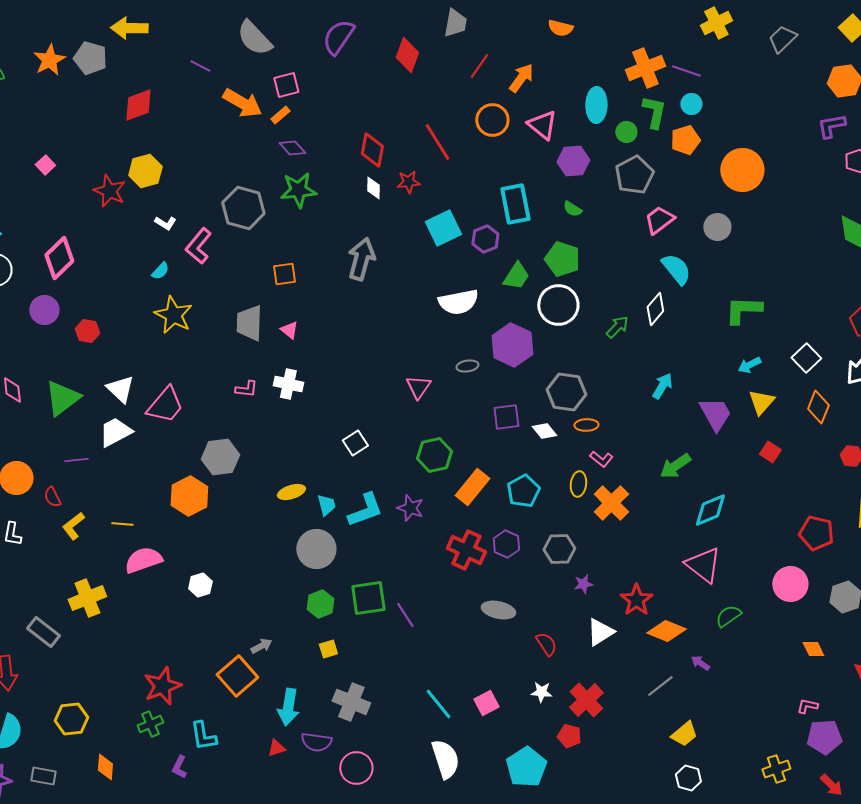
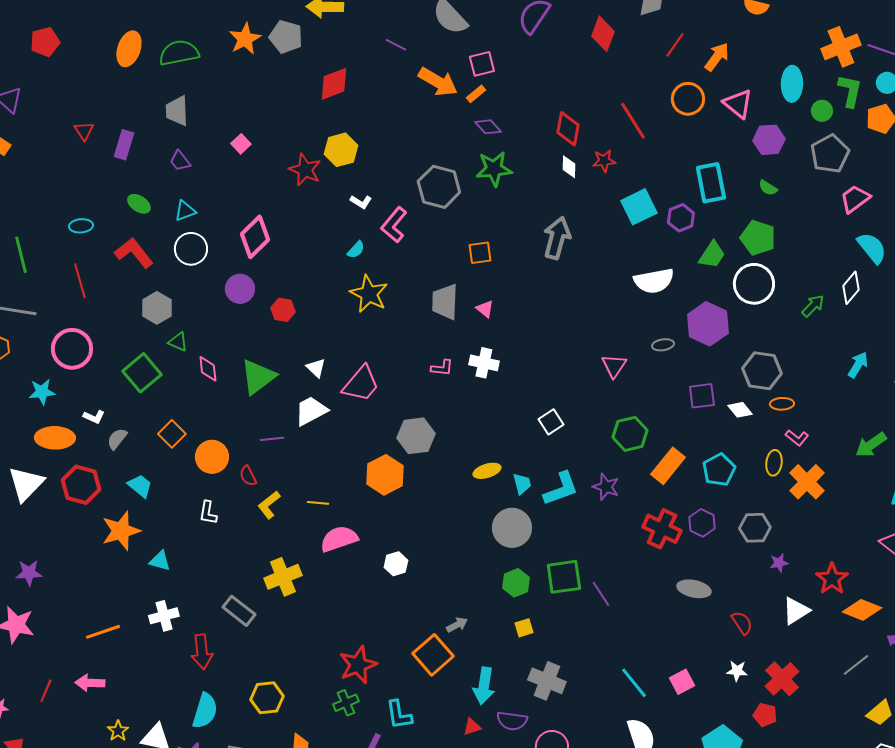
white triangle: (120, 389) -> (316, 368), size x0.7

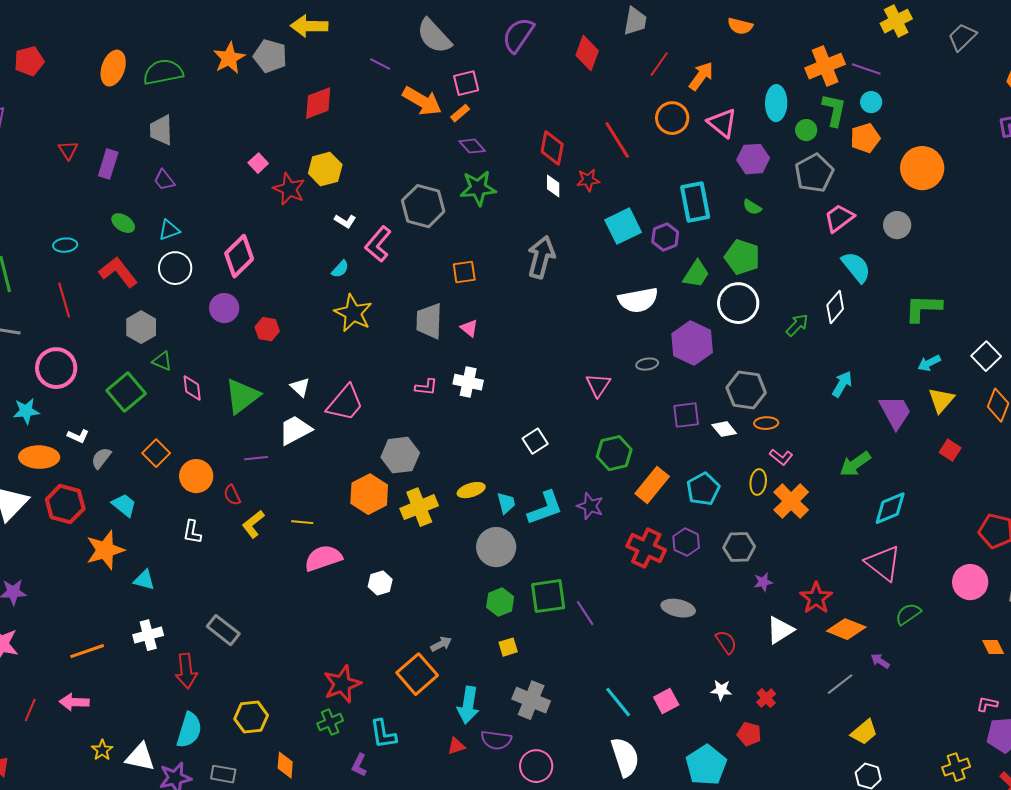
pink square: (241, 144) -> (258, 163), moved
yellow cross: (283, 577) -> (419, 507), moved
red cross: (782, 679) -> (766, 698), size x0.6

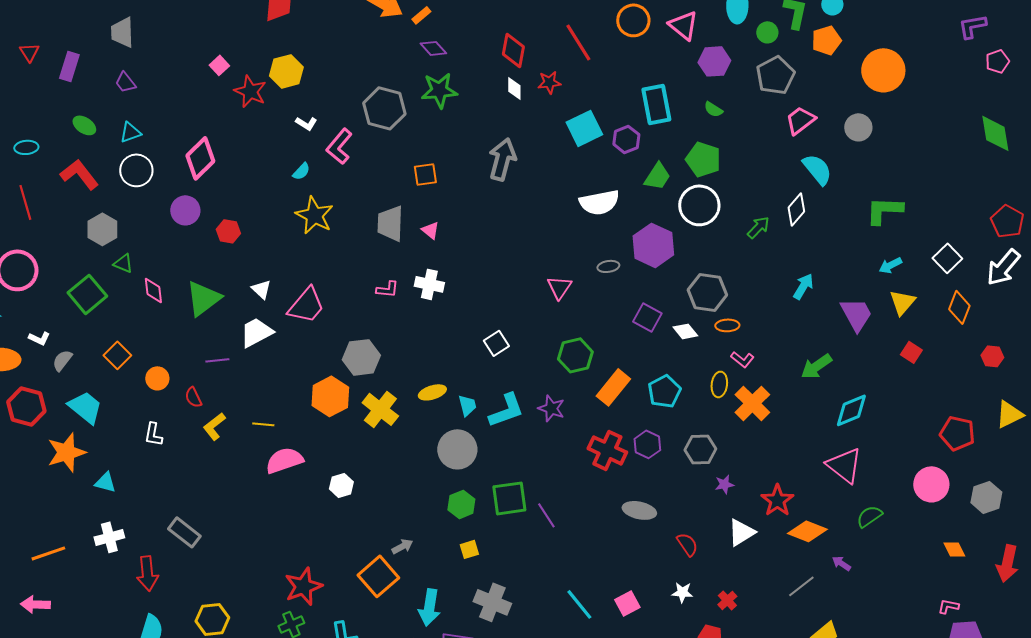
purple square: (686, 415) -> (647, 317), turned 36
orange circle: (196, 476) -> (157, 378), size x0.7
cyan trapezoid: (124, 505) -> (85, 407), size x1.4
yellow cross: (419, 507) -> (380, 409), turned -30

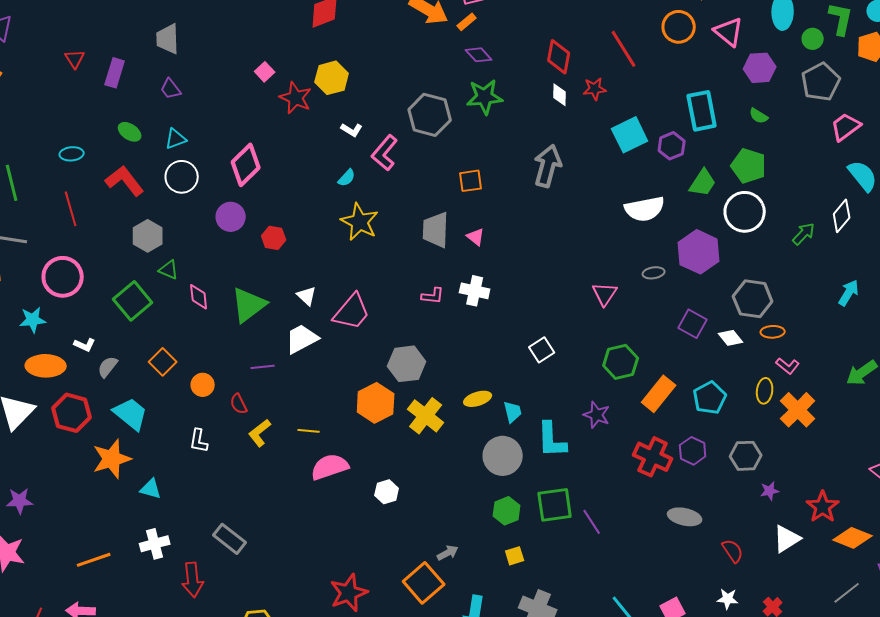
cyan L-shape: (506, 410) -> (552, 440), moved, turned 108

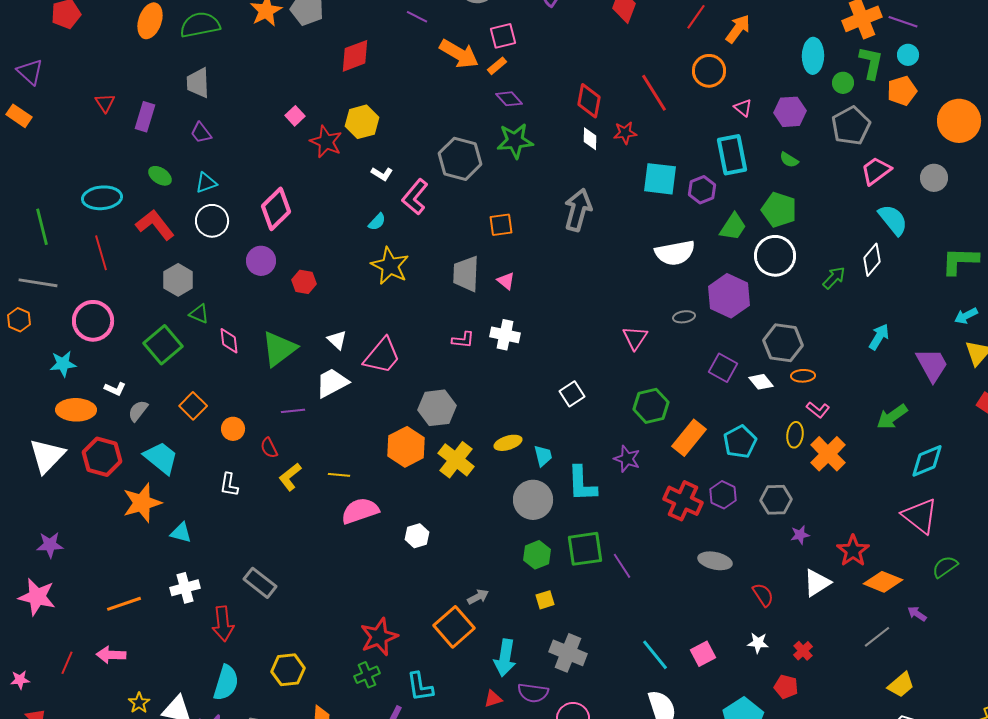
pink triangle: (729, 32) -> (743, 108), moved, size x0.6
cyan square: (630, 135) -> (660, 179), turned 33
cyan ellipse: (72, 154) -> (102, 198), size x1.6

